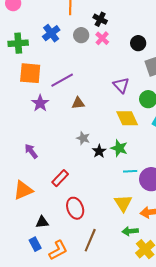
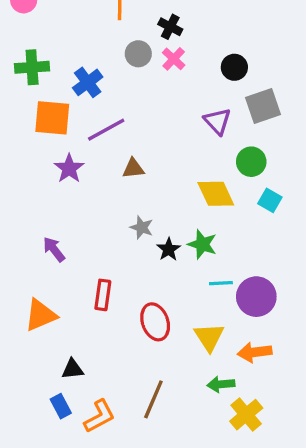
blue cross: (51, 33) -> (88, 82), moved
purple triangle: (121, 85) -> (218, 121), moved
red rectangle: (60, 178) -> (103, 295), turned -36
red ellipse: (75, 208) -> (155, 322), moved

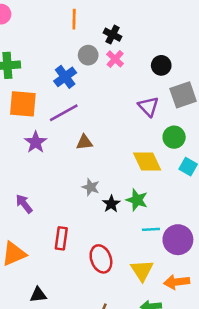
blue cross: (88, 82) -> (65, 77), moved

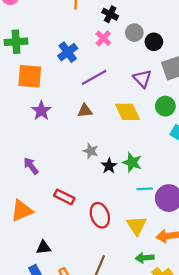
gray circle: (88, 55) -> (134, 33), moved
pink cross: (115, 59) -> (103, 38), moved
purple line: (64, 113) -> (94, 77), moved
yellow diamond: (147, 161) -> (127, 112), moved
red rectangle: (61, 238) -> (64, 197), turned -72

